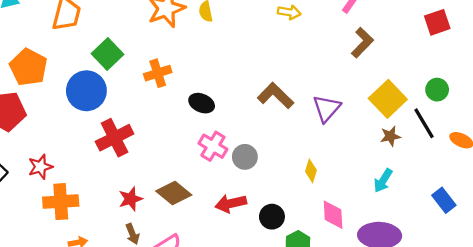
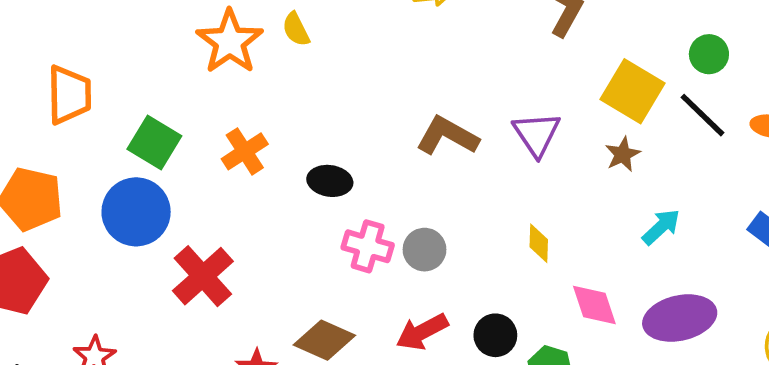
brown star: (390, 136) -> (623, 154), moved
cyan arrow: (383, 181) -> (661, 227), turned -150

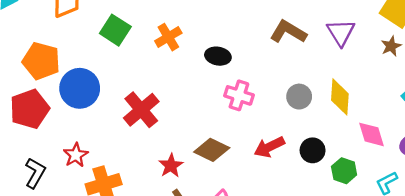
blue circle: (136, 212) -> (80, 88), moved
yellow diamond: (539, 243) -> (340, 97), size x1.6
gray circle: (425, 250) -> (299, 97), moved

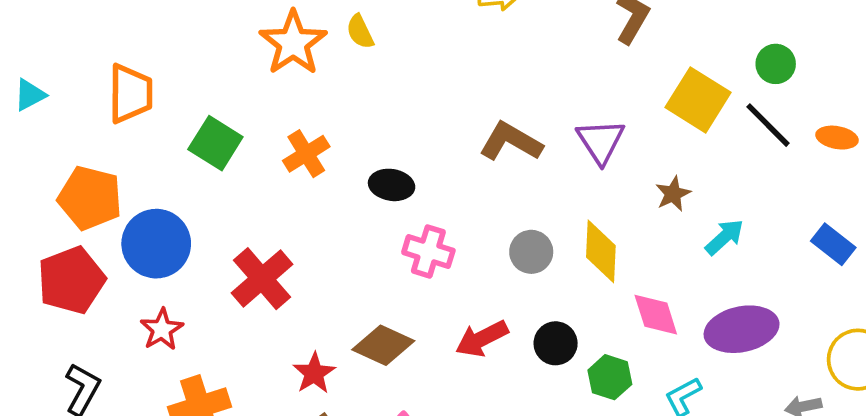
brown star: (391, 46) -> (673, 194), moved
red star: (76, 155) -> (162, 329), moved

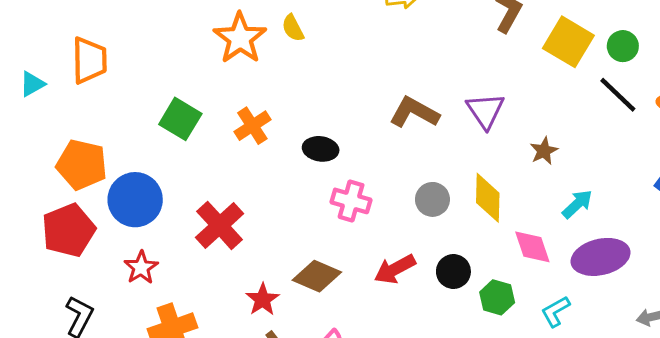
orange trapezoid: (130, 94) -> (89, 60), moved
yellow square: (698, 100) -> (568, 42), moved
cyan arrow: (724, 237) -> (577, 204), moved

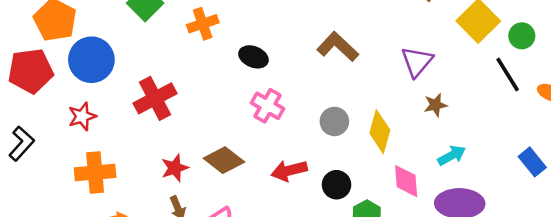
purple triangle: (486, 111) -> (417, 62), moved

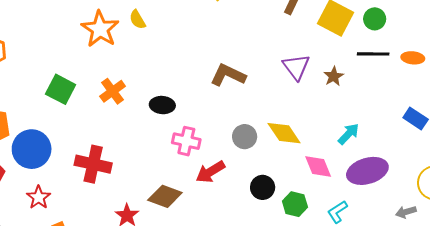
black line: (508, 75) -> (373, 54), turned -40
red cross: (155, 98) -> (93, 164), turned -32
brown star: (435, 105) -> (334, 76), moved
yellow diamond: (380, 132) -> (284, 133), turned -32
red arrow: (289, 171) -> (210, 172), moved

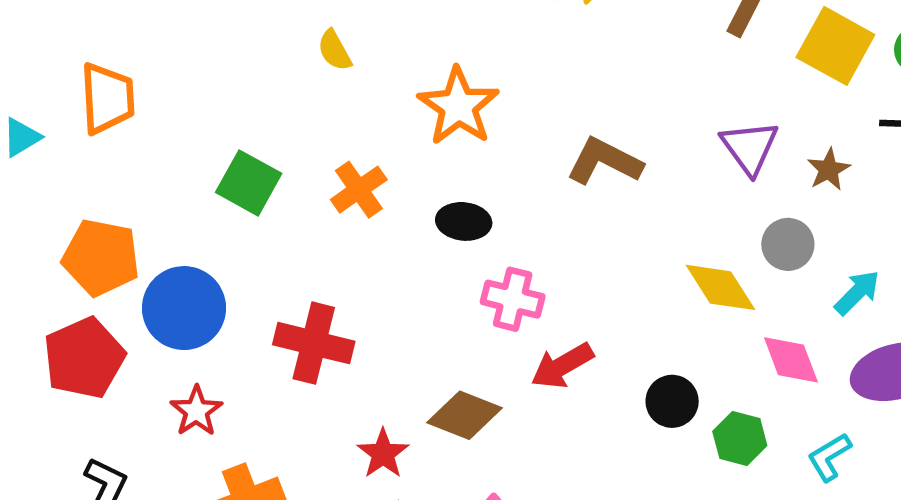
yellow semicircle: (137, 20) -> (335, 50), moved
orange star: (100, 29) -> (458, 106), moved
gray circle: (245, 137) -> (788, 244), moved

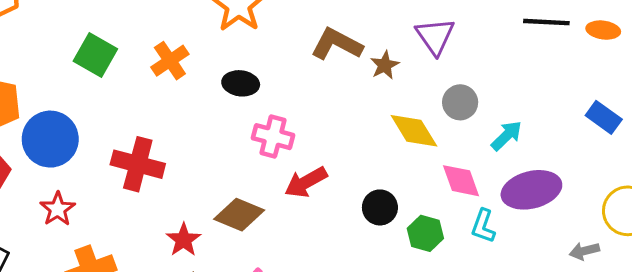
brown star: (829, 170) -> (385, 65), moved
cyan L-shape: (829, 457) -> (483, 226), moved, turned -40

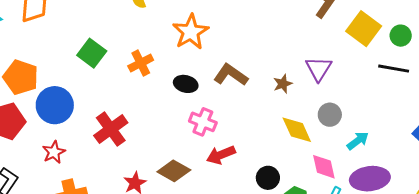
brown L-shape: (337, 44) -> (231, 75), moved
red cross: (138, 164) -> (111, 129), turned 32

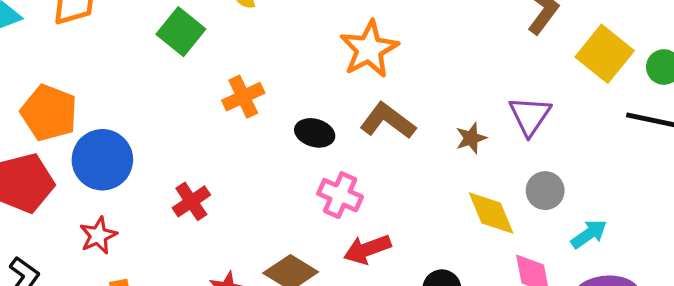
orange star: (191, 32) -> (369, 49), moved
green square: (92, 53) -> (181, 32), moved
red cross: (111, 129) -> (191, 201), size x0.7

